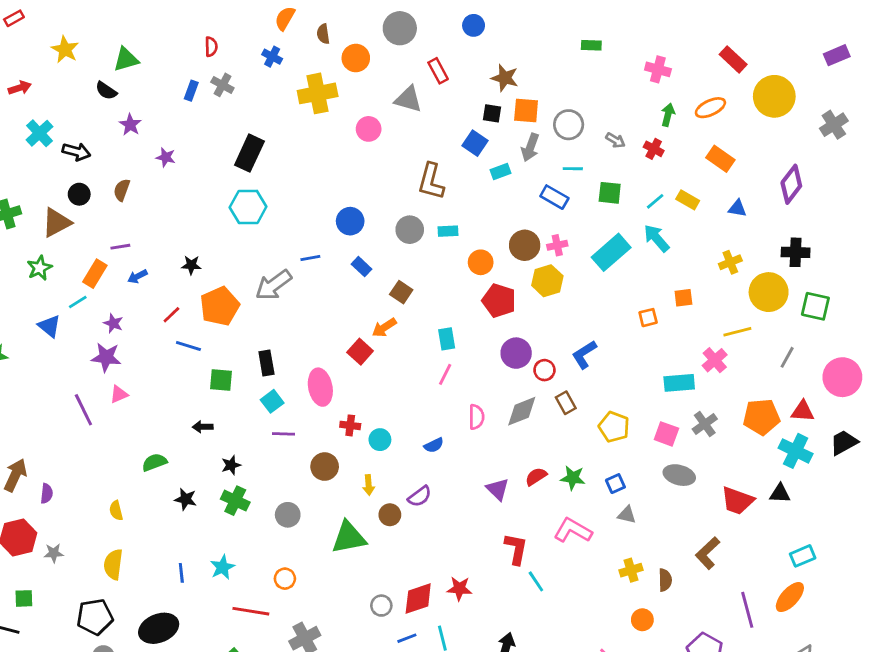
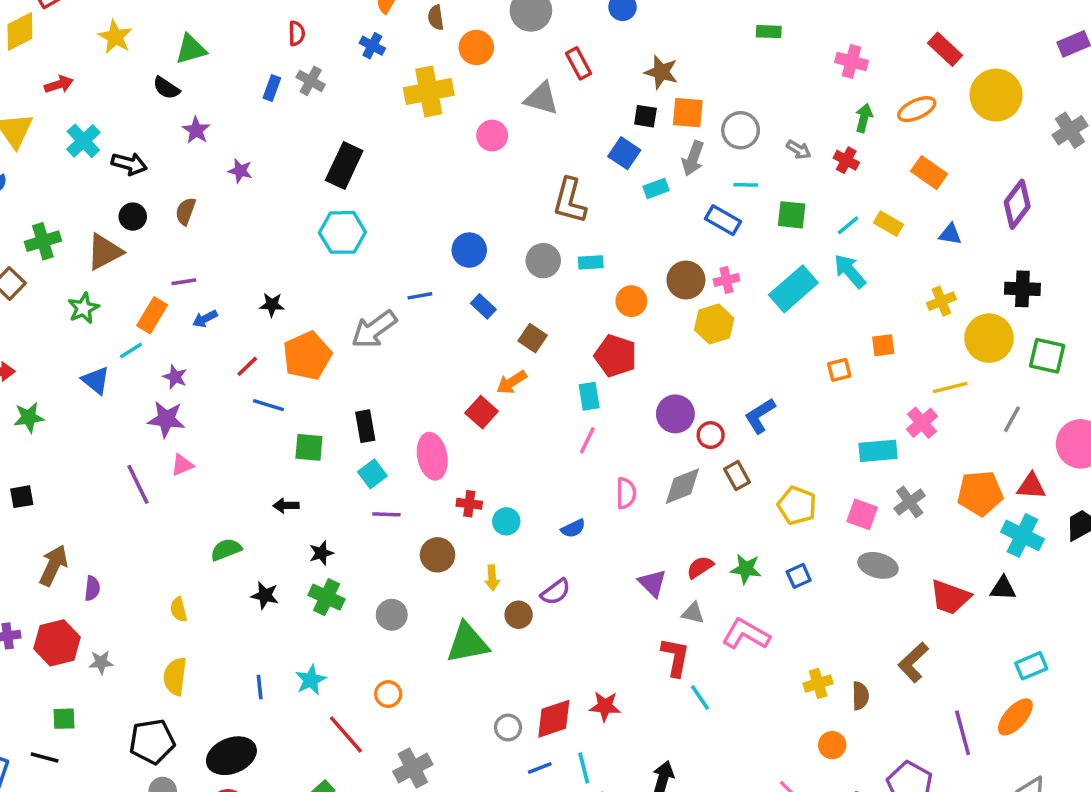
red pentagon: (499, 301) -> (615, 356), moved
gray triangle: (627, 515) -> (693, 613), moved
red line: (251, 611) -> (346, 735), turned 40

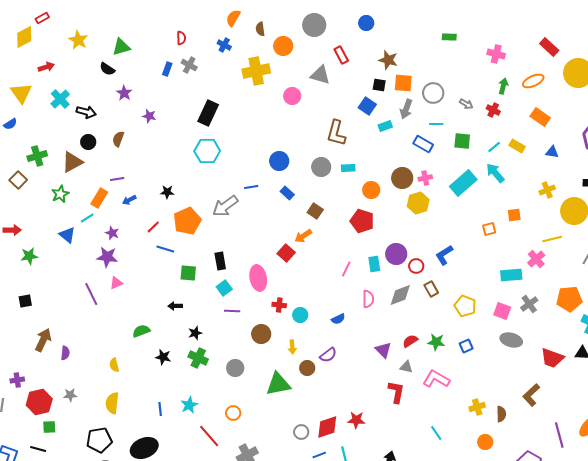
cyan rectangle: (589, 396) -> (374, 264), moved
red hexagon: (57, 643) -> (39, 402), moved
cyan line: (700, 698) -> (436, 433), moved

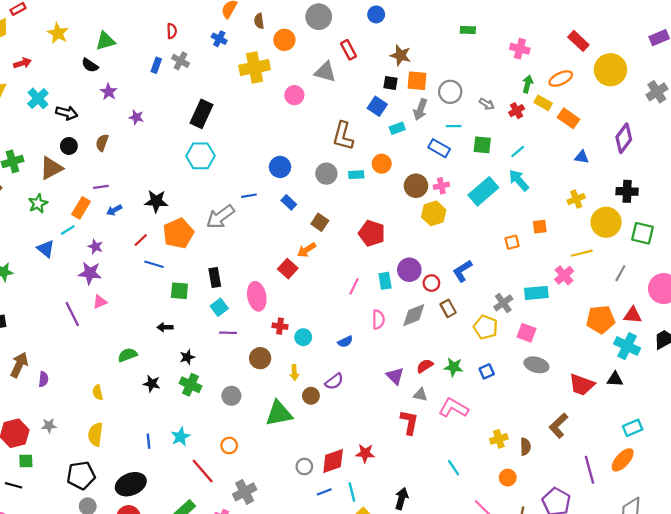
red cross: (493, 110) -> (517, 111), turned 32
yellow rectangle: (517, 146) -> (543, 103), moved
orange circle: (371, 190) -> (382, 164), moved
black star: (167, 192) -> (156, 201), size x1.5
gray cross: (529, 304) -> (503, 303), moved

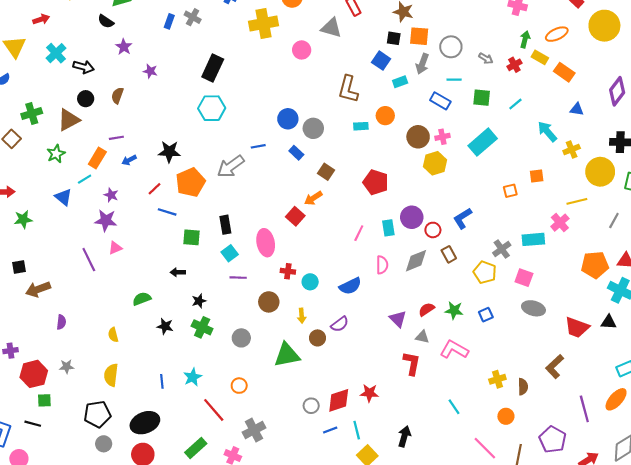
gray circle: (326, 174) -> (313, 128), moved
cyan arrow: (519, 180) -> (547, 132), moved
blue semicircle: (345, 342) -> (350, 286), size x1.5
brown arrow: (19, 365) -> (38, 289), moved, turned -135

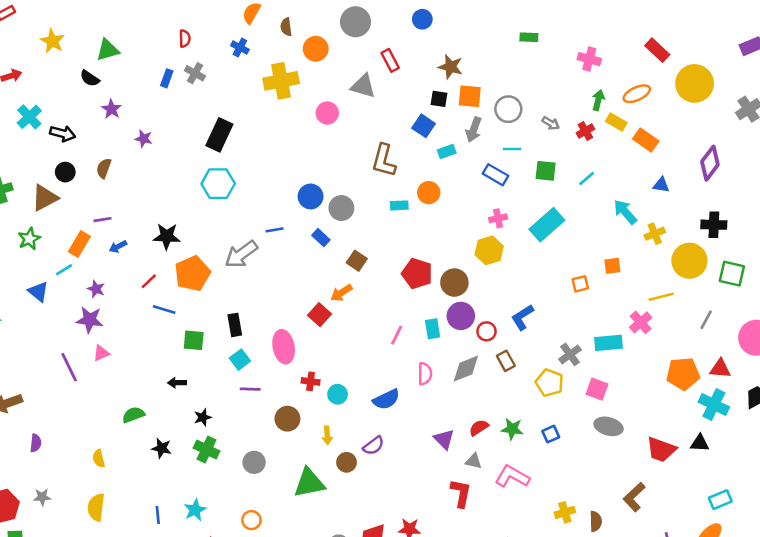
brown circle: (418, 137) -> (454, 283), moved

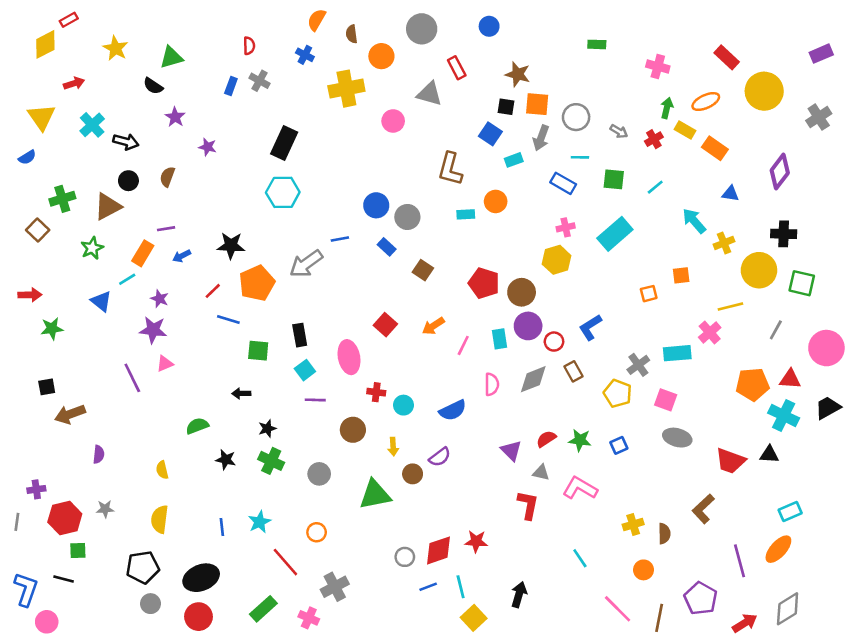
orange arrow: (341, 293) -> (433, 326), moved

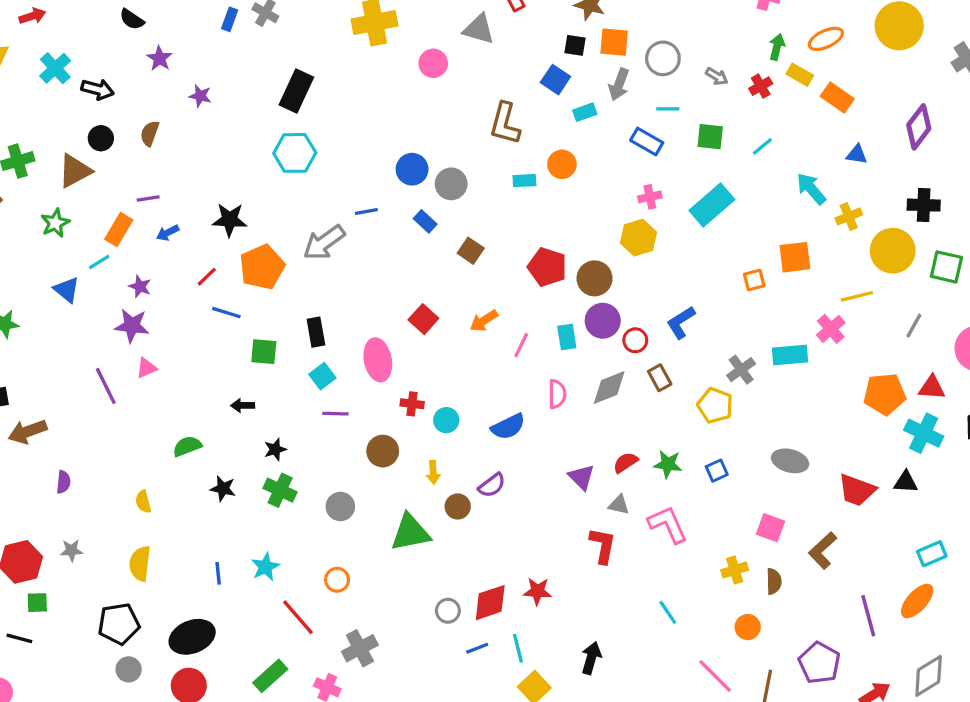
orange square: (681, 275) -> (795, 257), size x1.5
pink square: (666, 400) -> (770, 528), moved
pink L-shape: (580, 488) -> (668, 524), turned 36

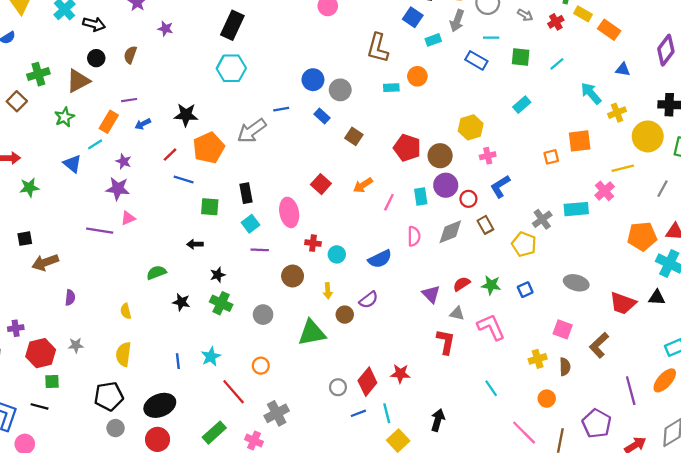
pink cross: (650, 197) -> (488, 156), moved
cyan rectangle: (712, 205) -> (522, 105), size x0.6
purple line: (106, 386) -> (100, 231), turned -55
red diamond: (490, 603) -> (367, 382), turned -32

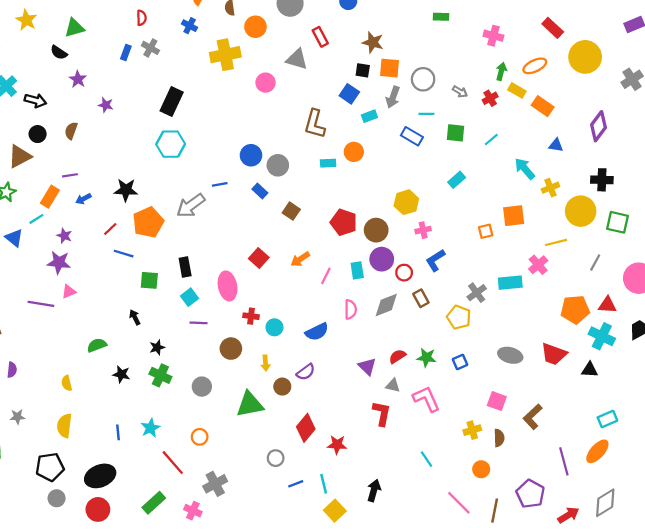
black arrow: (195, 244) -> (135, 317), turned 64
red trapezoid: (623, 303) -> (554, 354), moved
red diamond: (367, 382) -> (306, 428), moved

